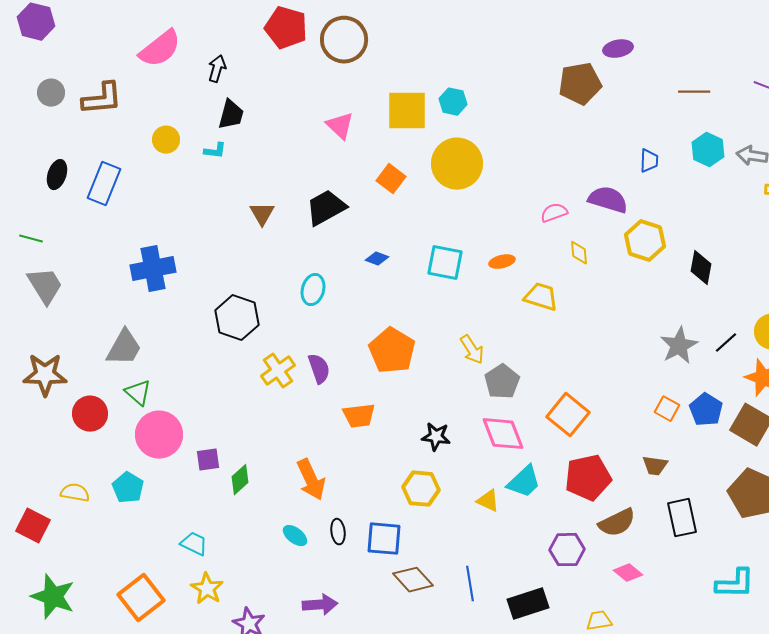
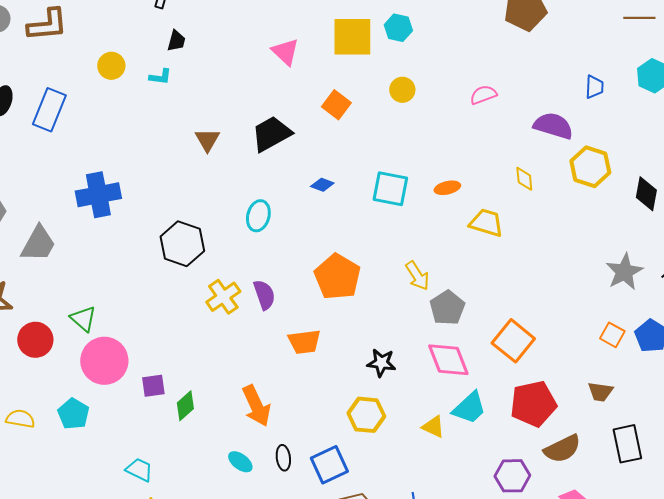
black trapezoid: (231, 115) -> (176, 41), size x0.7
yellow circle: (457, 164) -> (402, 90), size x0.5
pink semicircle: (554, 213) -> (483, 95), moved
gray trapezoid: (124, 348) -> (38, 244), moved
blue square: (384, 539) -> (329, 465), turned -30

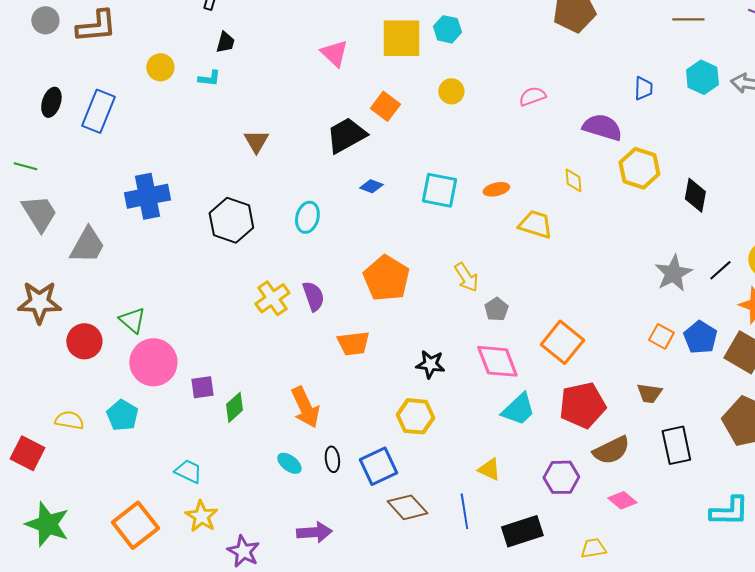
black trapezoid: (271, 134) -> (346, 135), moved
black hexagon: (182, 244) -> (231, 220), moved
gray pentagon: (447, 308) -> (496, 309), size x0.7
yellow triangle: (433, 427) -> (489, 469), moved

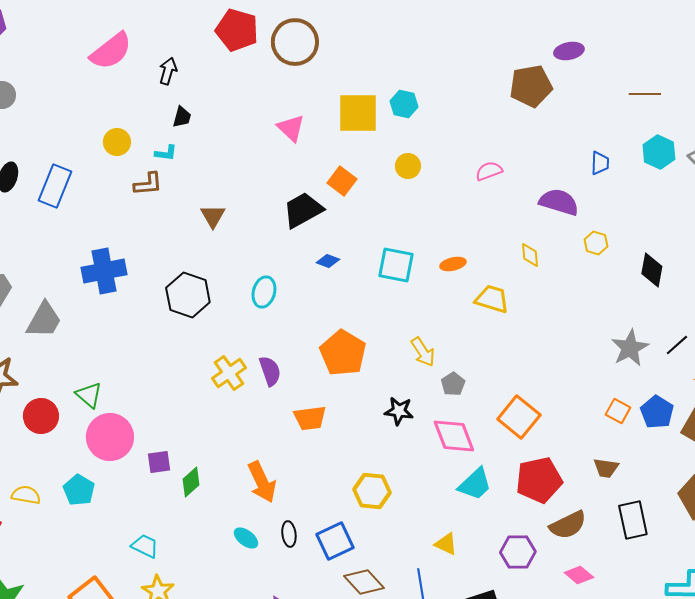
brown L-shape: (96, 26) -> (148, 184), moved, size x0.7
yellow hexagon: (639, 168) -> (596, 243), size x0.6
black star: (430, 364) -> (399, 411), moved

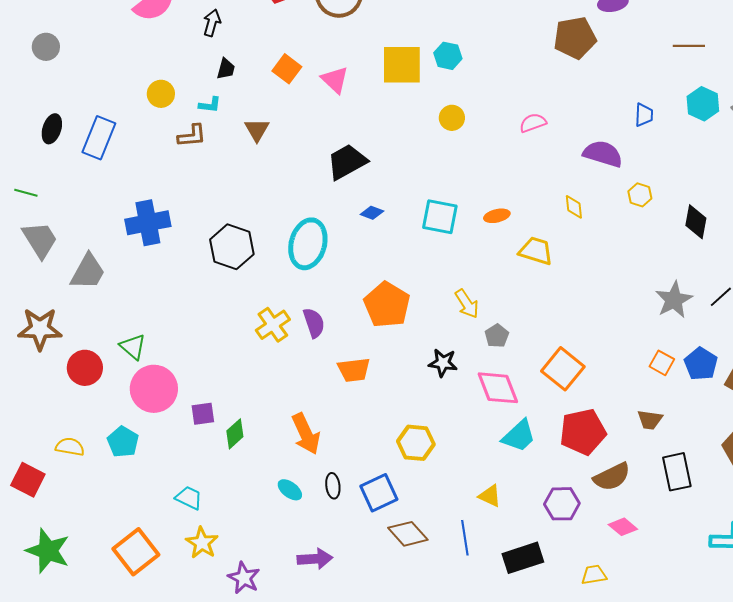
orange square: (342, 181) -> (287, 69), moved
brown triangle: (213, 216) -> (257, 130), moved
cyan ellipse: (264, 292) -> (308, 244), size x1.6

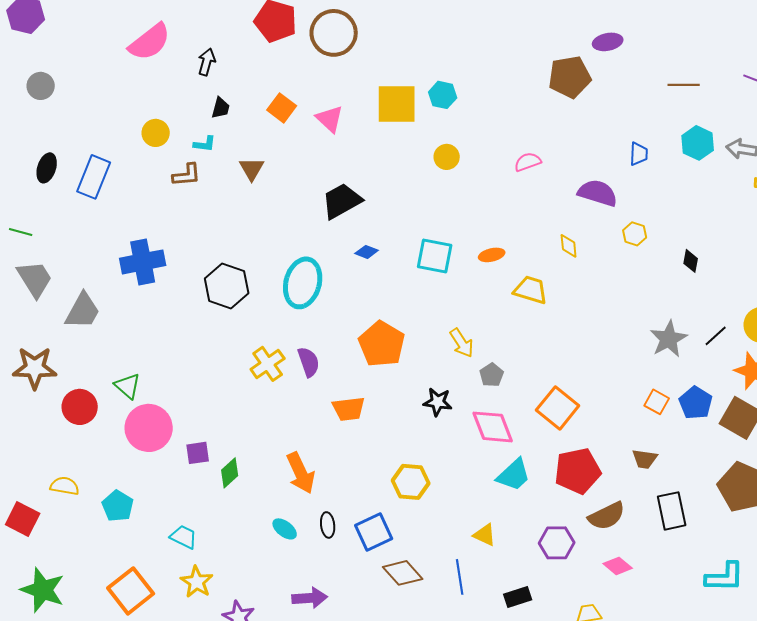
black diamond: (696, 222) -> (691, 261), size x0.7
cyan pentagon: (123, 442) -> (118, 506), moved
black rectangle: (523, 558) -> (518, 597), size x0.7

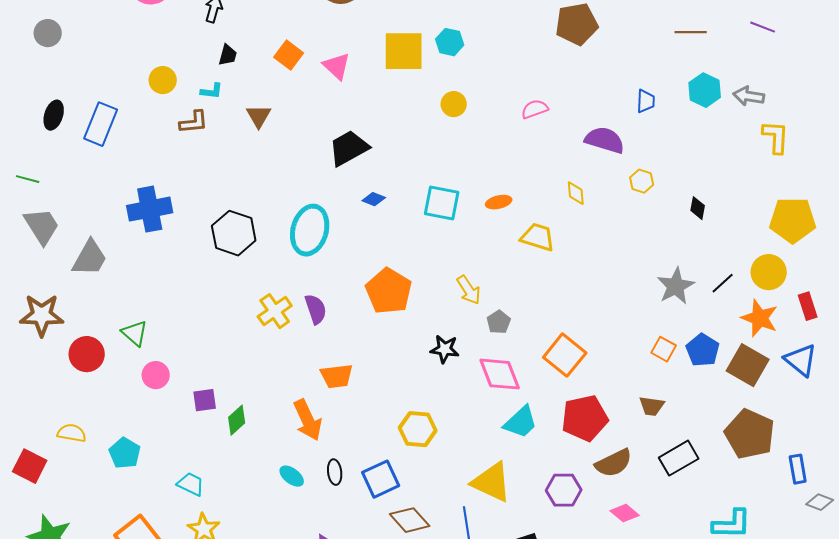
orange trapezoid: (349, 409) -> (337, 376), moved
pink circle: (149, 428) -> (156, 375), size x0.6
black rectangle: (672, 511) -> (679, 458), turned 72
yellow triangle: (485, 535) -> (492, 482), size x1.8

